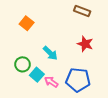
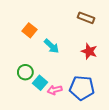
cyan arrow: (50, 53) -> (51, 46), moved
pink arrow: (51, 82) -> (55, 90), turned -48

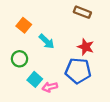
green circle: (25, 72) -> (19, 59), moved
blue pentagon: (82, 88) -> (78, 71), moved

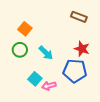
cyan arrow: (47, 41) -> (46, 53), moved
green circle: (19, 59) -> (20, 50), moved

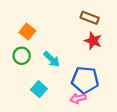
red star: (82, 49) -> (93, 41), moved
pink arrow: (49, 86) -> (78, 98), moved

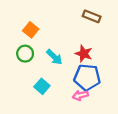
red star: (93, 41) -> (84, 54), moved

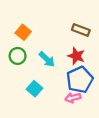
brown rectangle: (92, 16) -> (81, 30), moved
blue pentagon: (87, 77) -> (80, 80), turned -30

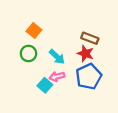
brown rectangle: (81, 30) -> (90, 38), moved
pink arrow: (73, 98) -> (57, 76), moved

